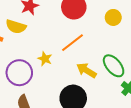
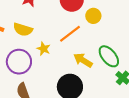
yellow circle: (113, 17) -> (93, 16), moved
yellow semicircle: (16, 27) -> (23, 29), moved

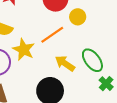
yellow star: (44, 49) -> (24, 50), size x1.5

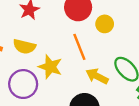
orange line: (52, 35) -> (79, 47), turned -70

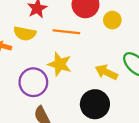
yellow semicircle: (24, 47) -> (25, 33), moved
orange line: (79, 47) -> (66, 32), moved, turned -60

